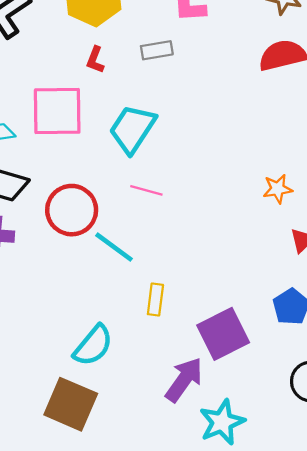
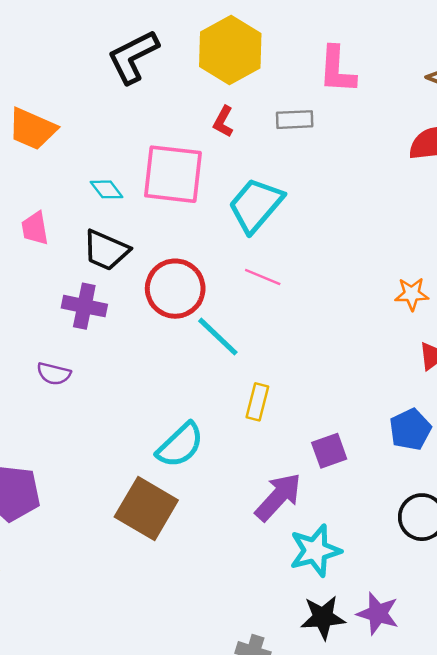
purple square: (223, 334) -> (329, 451), size x0.6

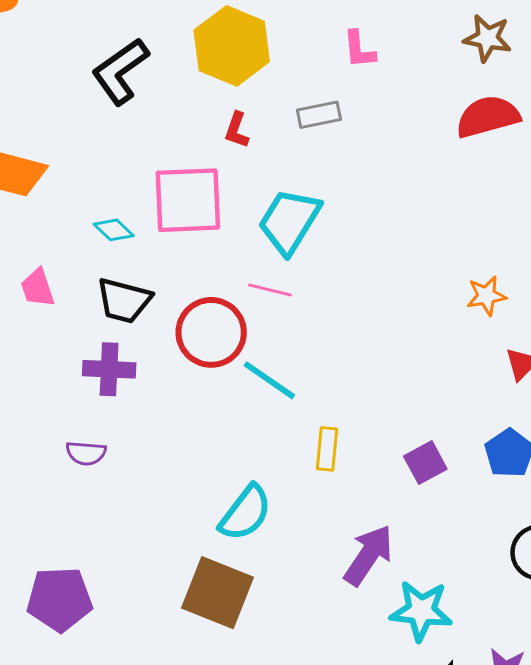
pink L-shape: (337, 70) -> (359, 49), size x0.7
pink line: (263, 277) -> (270, 290), moved
purple square: (329, 451) -> (425, 463), moved
cyan star: (315, 551) -> (421, 611), turned 30

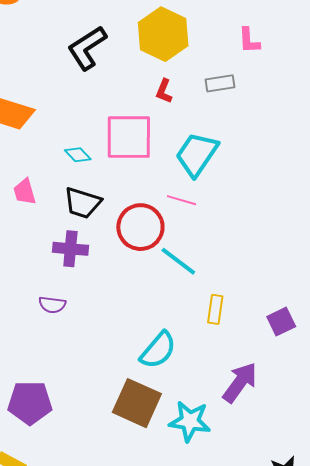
cyan star: (421, 611) -> (190, 421), moved

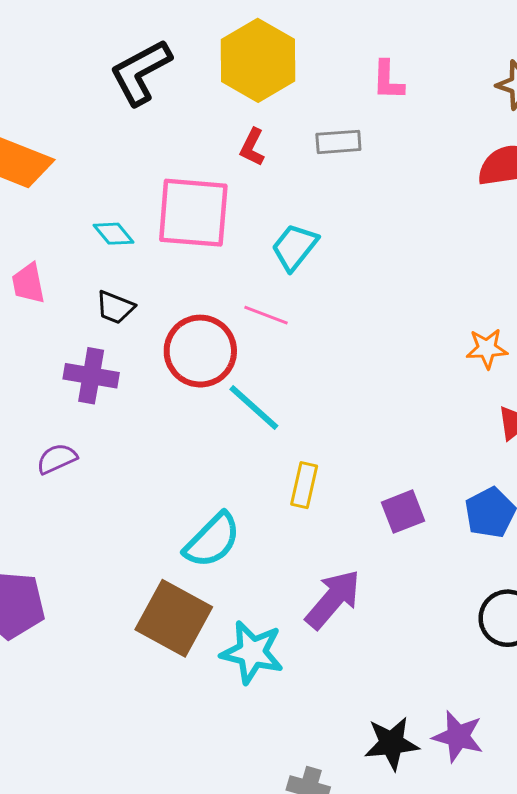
cyan trapezoid: (197, 154) -> (295, 247), size x0.7
black trapezoid: (83, 203) -> (115, 307), size x0.7
purple semicircle: (52, 305) -> (57, 459), turned 144

